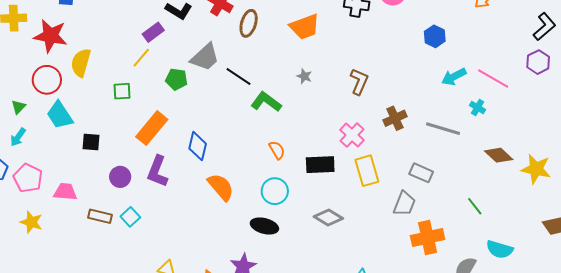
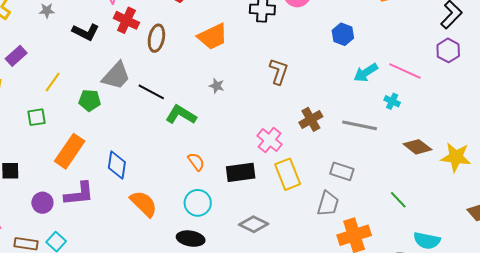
purple rectangle: (153, 32) -> (16, 56), moved
brown L-shape: (359, 82) -> (279, 71), moved
purple L-shape: (157, 171) -> (79, 194), turned -112

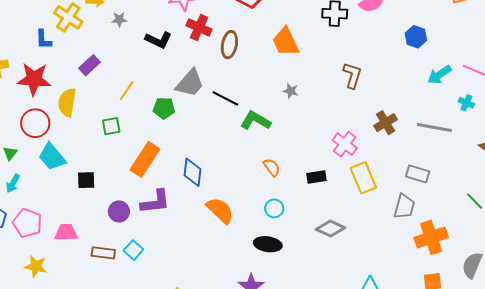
orange trapezoid: (213, 36) -> (286, 42), turned 92
black rectangle: (241, 172) -> (316, 177), size x0.7
cyan circle: (198, 203) -> (274, 208), size x0.7

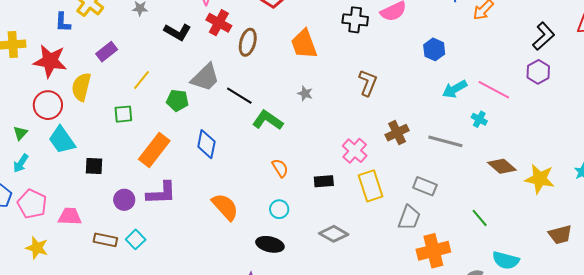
blue diamond: (192, 172) -> (206, 144), moved

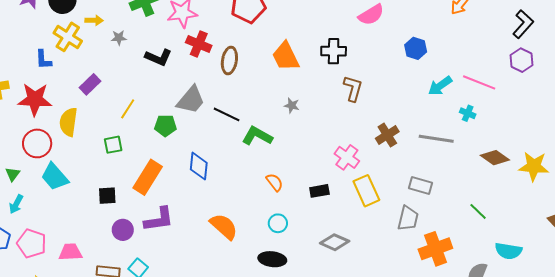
black cross: (355, 20) -> (334, 51), moved
black square: (94, 166) -> (107, 196), moved

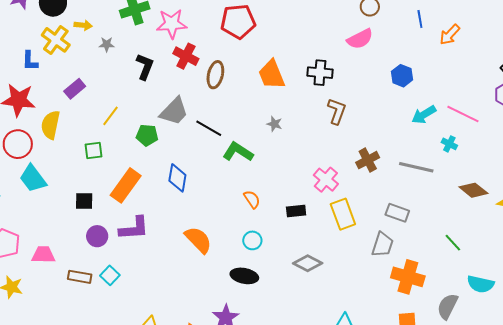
black L-shape: (158, 57) -> (145, 67), turned -96
orange cross: (435, 249) -> (408, 277), turned 32

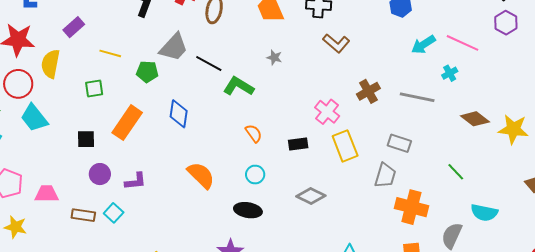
brown L-shape: (337, 111) -> (336, 43), turned 112
yellow line: (111, 116) -> (110, 53), turned 70
cyan cross: (449, 144) -> (450, 73), turned 35
purple L-shape: (134, 228) -> (135, 181), moved, size x0.7

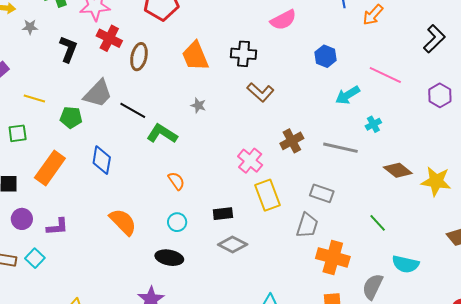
purple hexagon: (506, 23) -> (440, 95), moved
pink line: (463, 43) -> (385, 75), moved
black rectangle: (298, 144) -> (223, 214), moved

